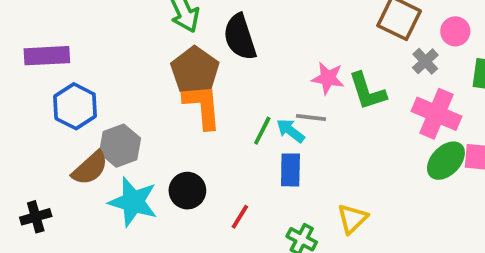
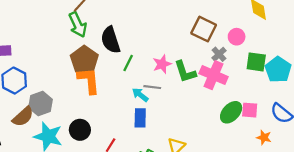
pink star: (328, 78) -> (162, 64), turned -30
pink cross: (437, 114) -> (214, 75), moved
green line: (262, 131) -> (128, 63), moved

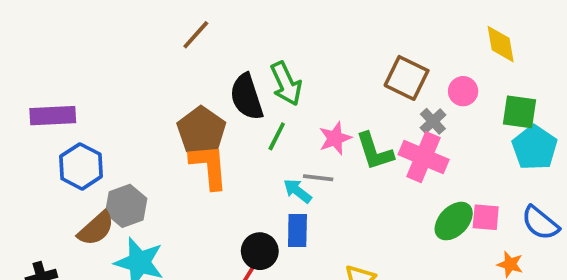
green arrow: (78, 25) -> (286, 84), moved
green square: (256, 62) -> (520, 112), moved
black circle: (80, 130) -> (260, 251), moved

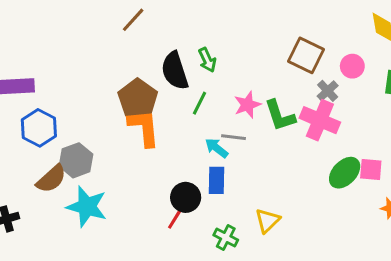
green arrow: (286, 84) -> (207, 60), size x0.7

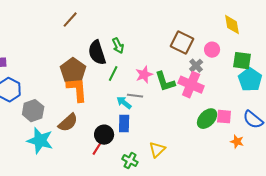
brown semicircle: (51, 179) -> (68, 123), moved

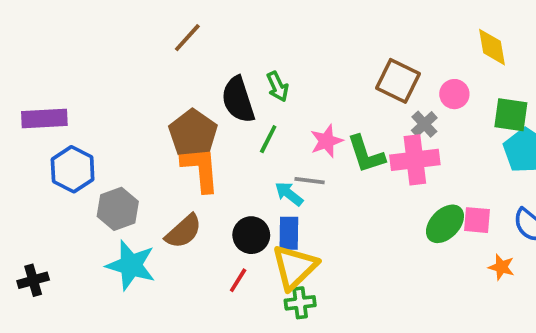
pink cross: (191, 85) -> (415, 160), turned -30
black circle: (104, 135) -> (251, 235), moved
yellow triangle: (157, 150) -> (295, 267), moved, size x1.5
green cross: (130, 161) -> (300, 303), turned -35

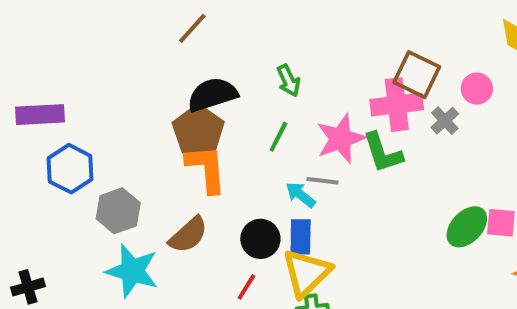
black semicircle: (238, 100) -> (212, 95), moved, turned 90
pink star: (326, 141) -> (341, 139), size x1.4
pink cross: (415, 160) -> (397, 105), moved

